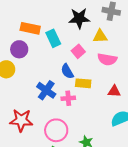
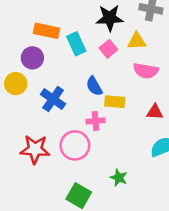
pink square: (78, 51) -> (108, 49), moved
blue cross: (46, 90) -> (53, 99), moved
pink circle: (56, 130) -> (75, 145), moved

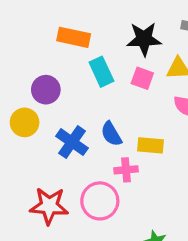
orange rectangle: (47, 31) -> (74, 37), moved
pink square: (108, 49) -> (142, 78), turned -30
blue semicircle: (94, 86) -> (111, 134), moved

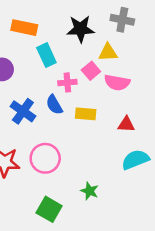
pink square: (142, 78) -> (91, 71), moved, turned 30
pink cross: (126, 170) -> (67, 82), moved

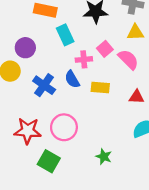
yellow triangle: (108, 52) -> (135, 32), moved
pink semicircle: (117, 82) -> (128, 59), turned -145
green square: (49, 209) -> (49, 161), moved

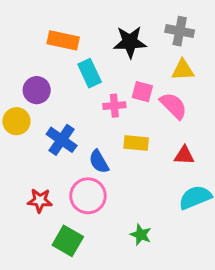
pink square: (105, 49) -> (142, 92), turned -35
blue semicircle: (72, 79) -> (99, 162), moved
red star: (28, 131) -> (40, 200), size x0.7

